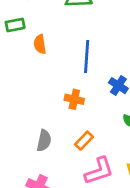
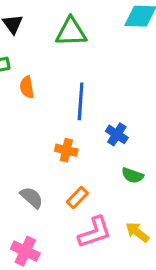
gray semicircle: (44, 141) -> (32, 198), turned -60

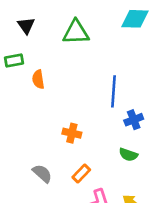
blue line: (81, 101) -> (114, 91), moved
blue cross: (117, 134) -> (134, 120), moved, turned 36

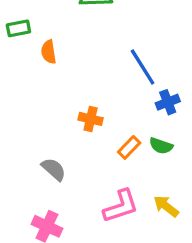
blue line: (114, 91) -> (143, 67), turned -36
orange rectangle: (81, 173) -> (129, 147), moved

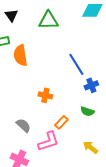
orange semicircle: (49, 52) -> (20, 55), size x1.5
orange rectangle: (129, 147) -> (61, 122), moved
pink L-shape: (121, 206) -> (48, 141), moved

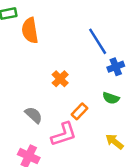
orange cross: (45, 95) -> (60, 79), turned 32

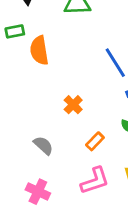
pink L-shape: (64, 134) -> (95, 181), moved

